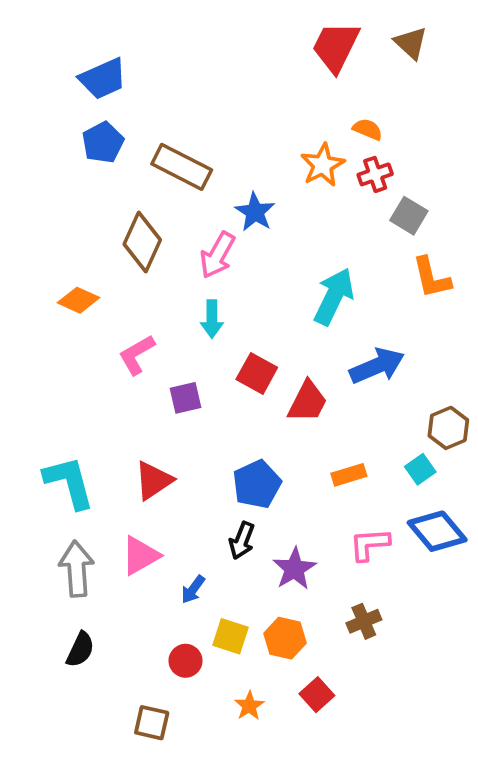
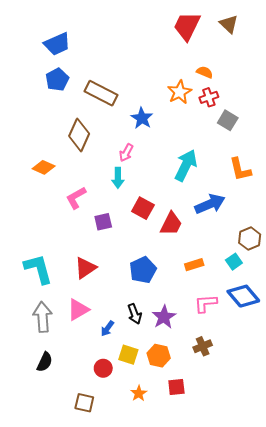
pink arrow: (217, 255) -> (126, 153), moved, size x0.7
orange L-shape: (431, 278) -> (240, 169), moved
black arrow: (242, 541) -> (135, 314), moved, turned -42
red square: (317, 695) -> (176, 387), turned 36

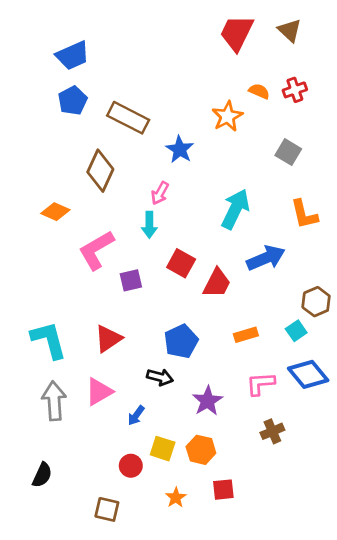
red cross: (209, 97) -> (295, 90), moved
pink L-shape: (76, 198) -> (96, 250), size x1.4
black arrow: (135, 314) -> (160, 377), moved, turned -54
brown cross: (203, 346) -> (272, 431), moved
black semicircle: (45, 362) -> (42, 475), moved

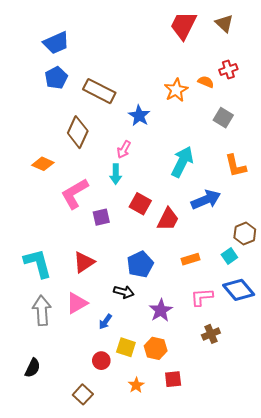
orange semicircle: (259, 91) -> (206, 82), moved
brown square: (107, 509) -> (83, 394), turned 30

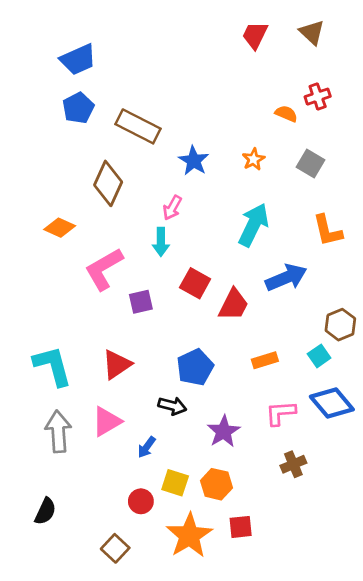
red trapezoid: (183, 25) -> (255, 35), size x0.7
orange star: (176, 90) -> (253, 159), moved, size x0.7
orange star: (136, 385) -> (189, 536), size x2.0

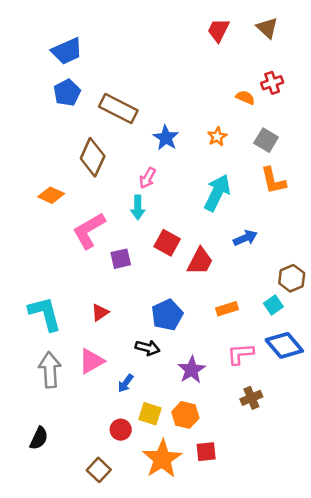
orange L-shape: (328, 231) -> (273, 181), moved
blue arrow: (286, 278) -> (245, 238), size x0.7
red triangle: (117, 364) -> (100, 312), size x0.7

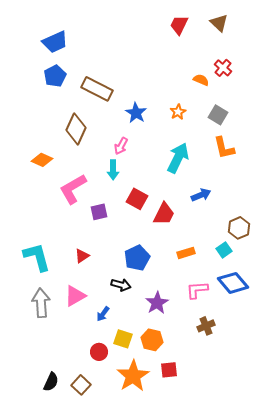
red cross: (272, 83) -> (223, 68), turned -30
black semicircle: (39, 438) -> (51, 382), moved

